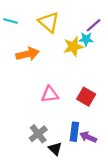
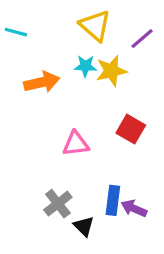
yellow triangle: (49, 22) -> (95, 26), moved
cyan star: (86, 39) -> (85, 66), moved
red square: (86, 97) -> (131, 129), moved

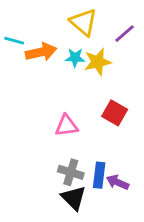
cyan line: (16, 32) -> (14, 41), moved
orange arrow: (42, 82) -> (41, 52), moved
gray cross: (58, 204) -> (71, 172), moved, turned -35
black triangle: (84, 226) -> (74, 198), size x1.4

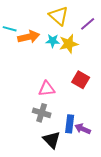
gray cross: (71, 172) -> (42, 113), moved

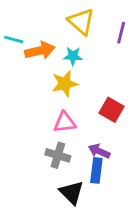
purple line: (88, 24) -> (121, 33), turned -35
yellow star: (69, 44) -> (65, 84), moved
purple arrow: (83, 129) -> (99, 151), moved

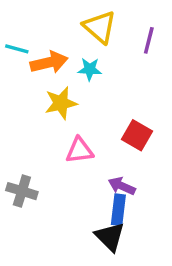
yellow star: (65, 84) -> (61, 103), moved
gray cross: (58, 155) -> (22, 191), moved
black triangle: (72, 192) -> (110, 237), moved

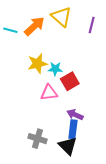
orange arrow: (49, 62) -> (34, 26), moved, turned -30
cyan star: (90, 69) -> (55, 69), moved
red square: (137, 135) -> (70, 81), moved, turned 30
gray cross: (22, 191) -> (38, 139), moved

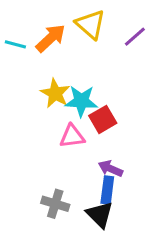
purple line: (92, 25) -> (135, 37), turned 35
yellow star: (38, 64) -> (55, 93), turned -30
cyan star: (55, 69) -> (81, 101), size x1.5

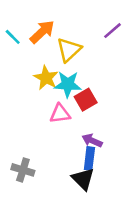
yellow triangle: (90, 24) -> (69, 50), moved, turned 36
cyan line: (15, 44) -> (13, 37), turned 30
gray cross: (55, 204) -> (23, 170), moved

